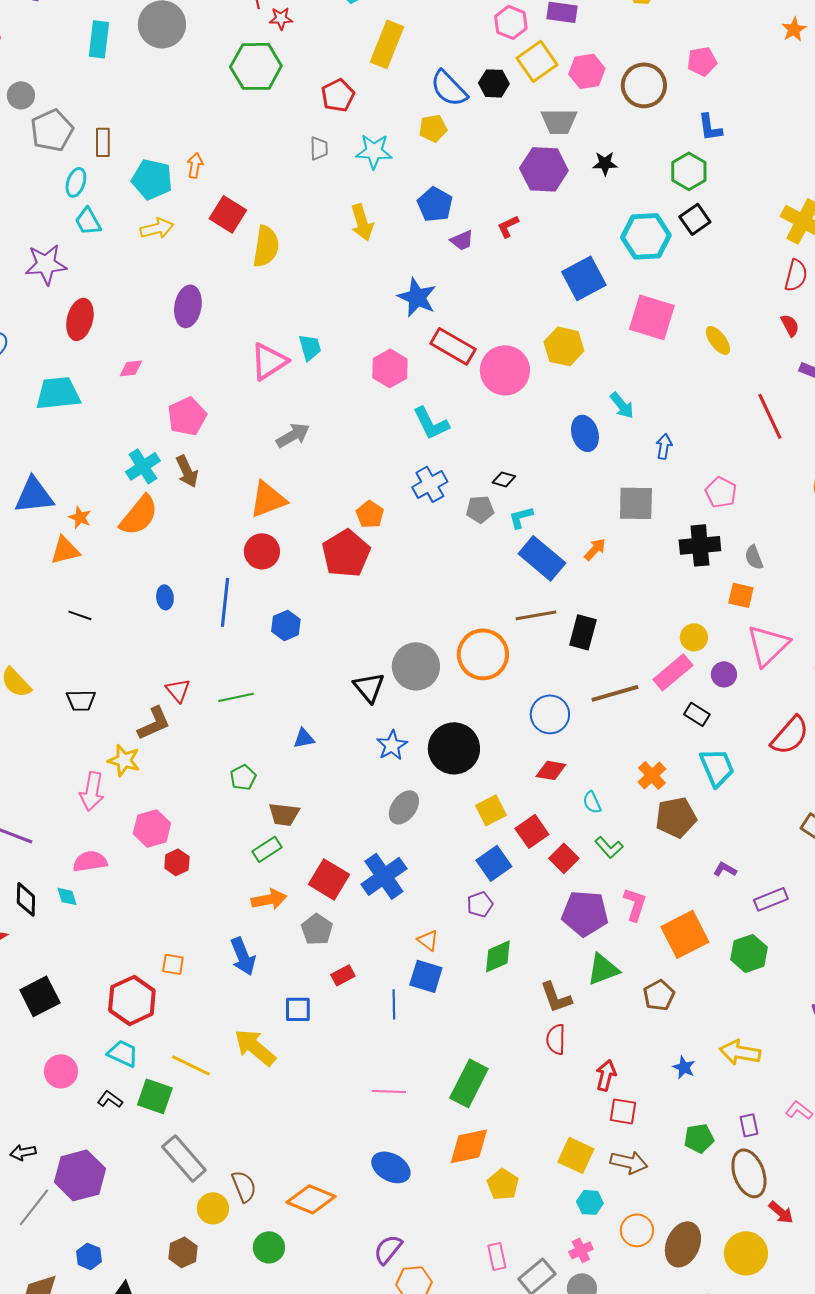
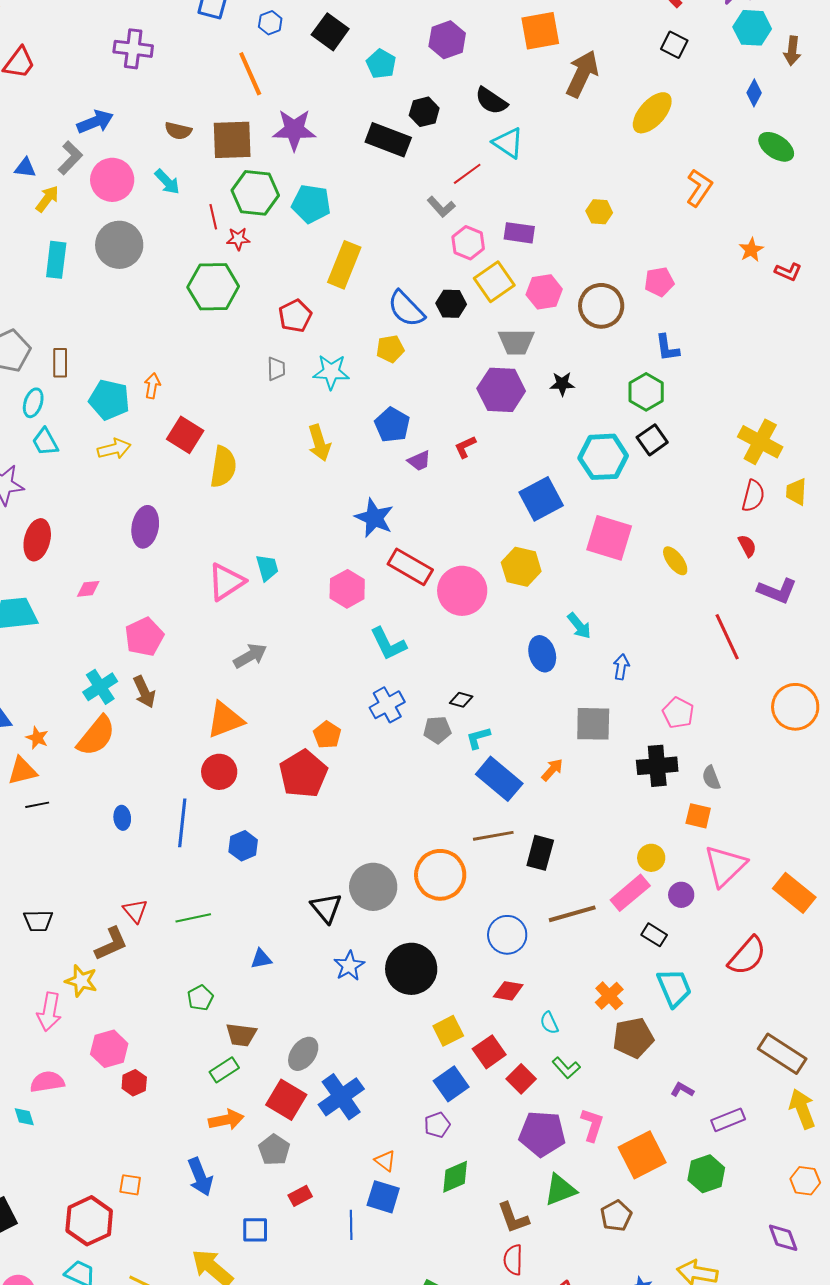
black line: (80, 615) -> (37, 805), moved, turned -30
gray ellipse: (404, 807) -> (303, 1054), moved

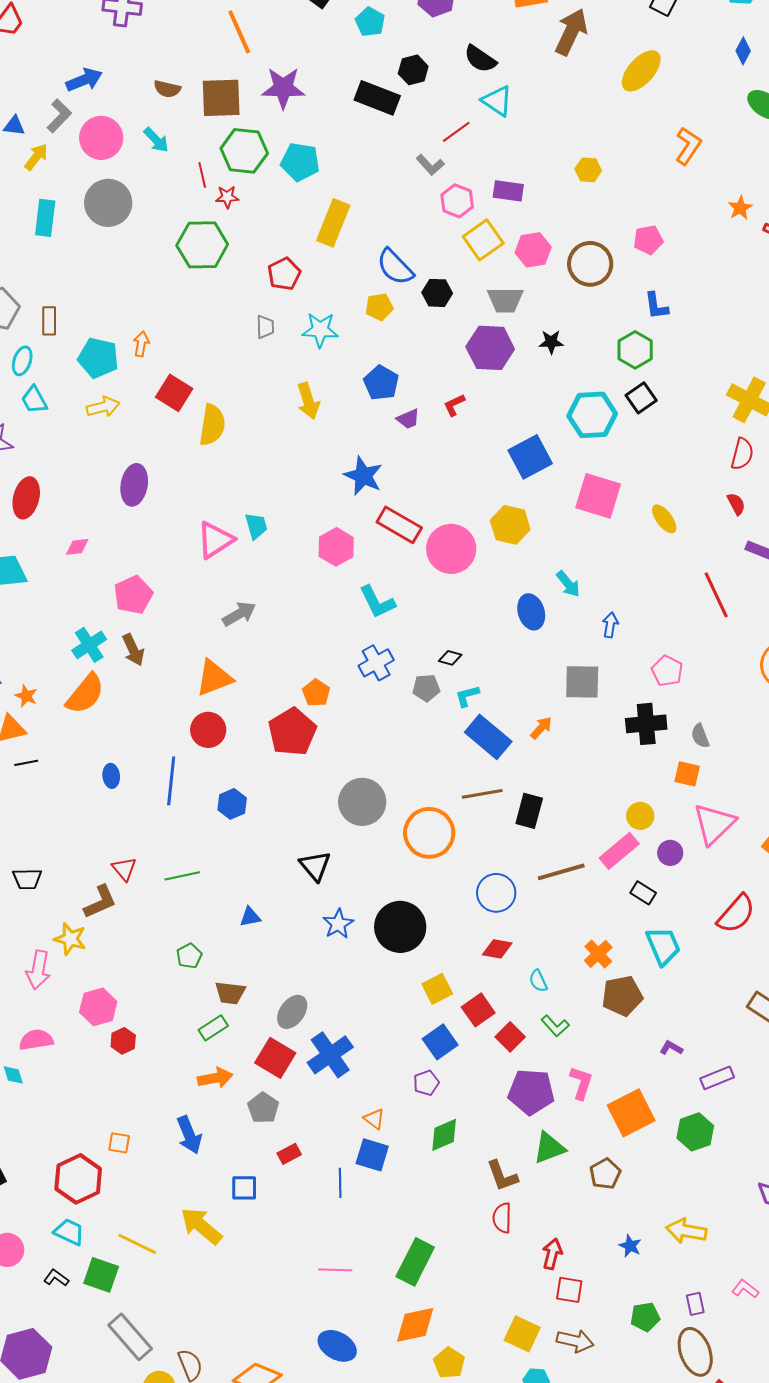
black hexagon: (451, 304) -> (437, 293), moved
gray circle: (373, 887) -> (362, 802), moved

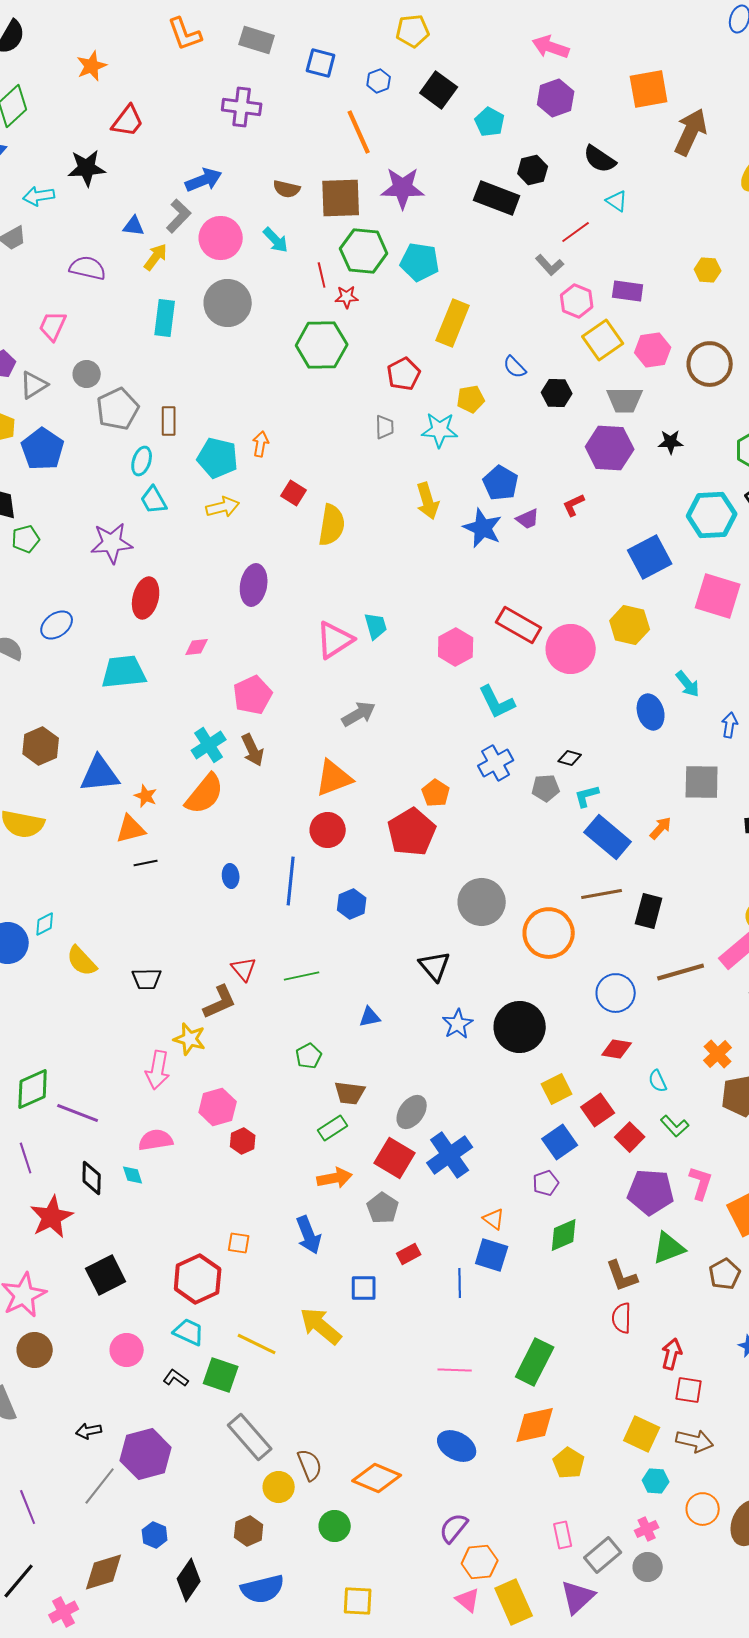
cyan triangle: (497, 101) -> (617, 201), size x0.7
blue semicircle: (395, 267) -> (515, 367), size x0.6
yellow pentagon: (379, 307) -> (471, 399), moved
red square: (174, 393) -> (294, 493), size x0.7
blue star: (363, 476) -> (483, 528), moved

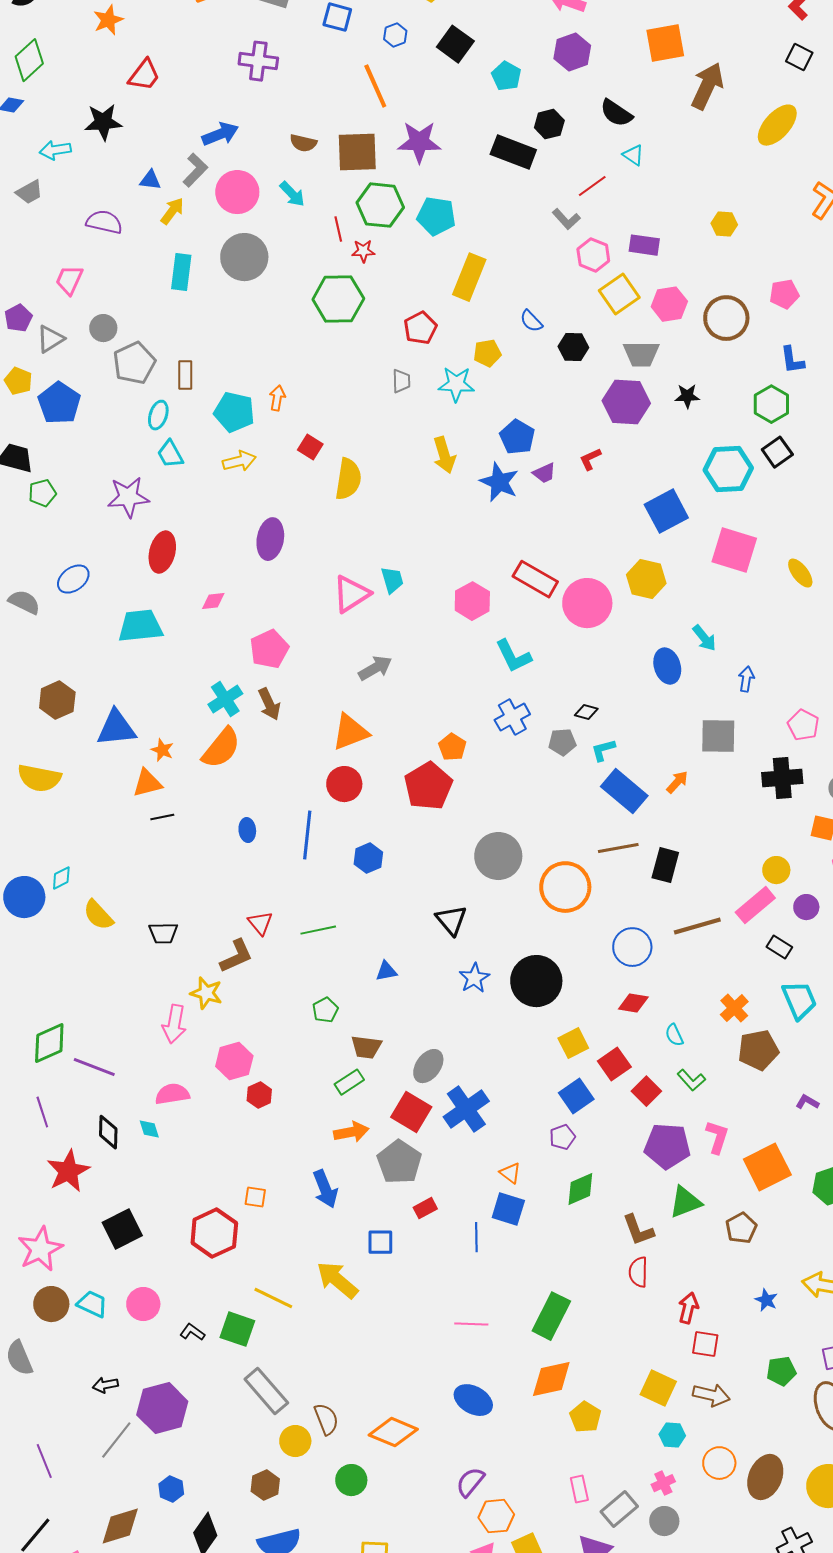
gray pentagon: (383, 1208) -> (399, 1162), size x1.4
cyan trapezoid: (189, 1332) -> (92, 1304), moved

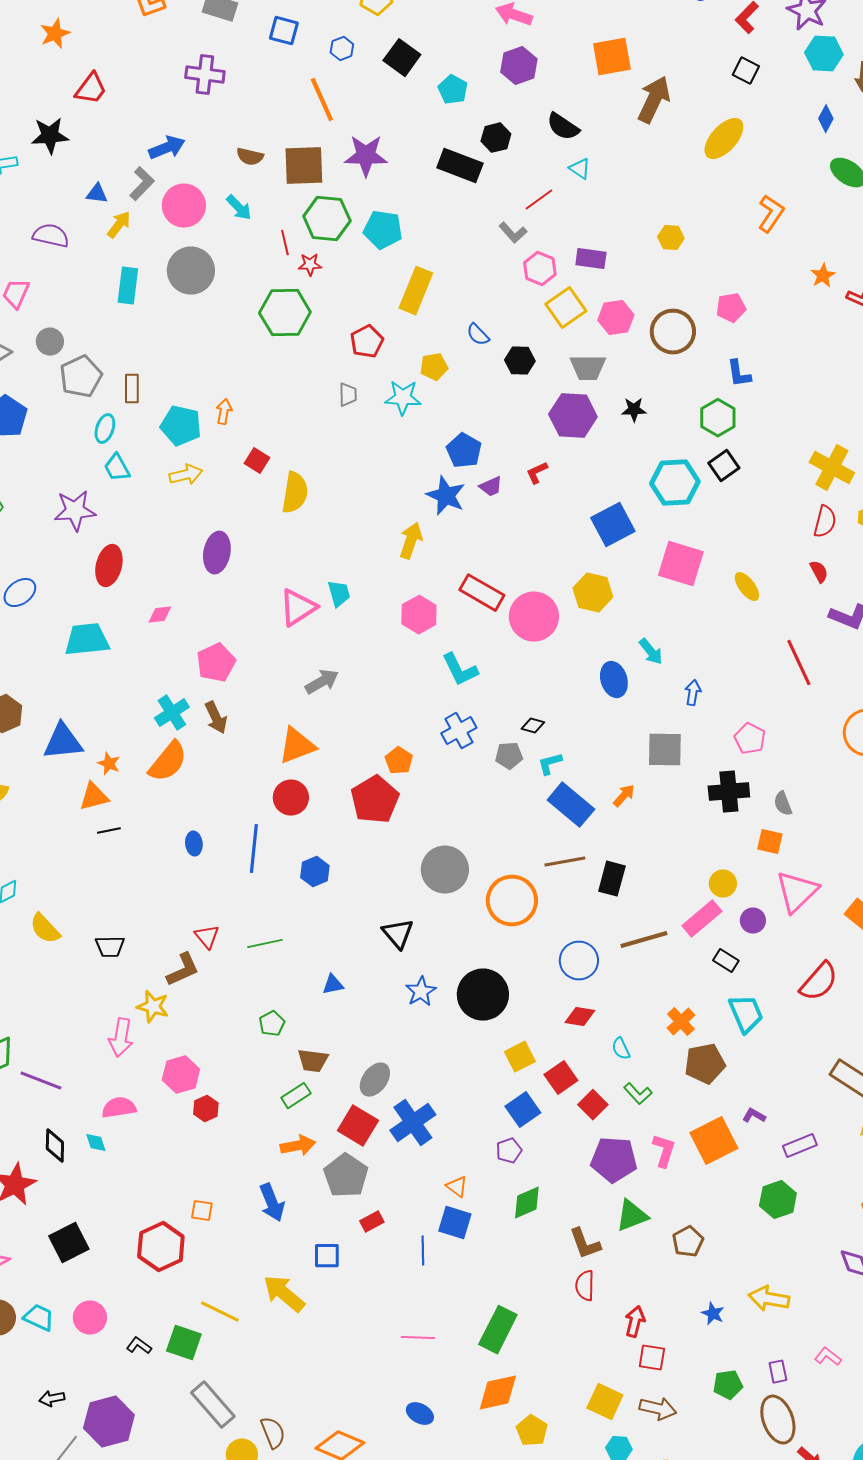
yellow arrow: (444, 455) -> (411, 541), moved, turned -144
orange square: (767, 1167) -> (714, 1141), moved
blue ellipse: (473, 1400) -> (420, 1414), size x0.7

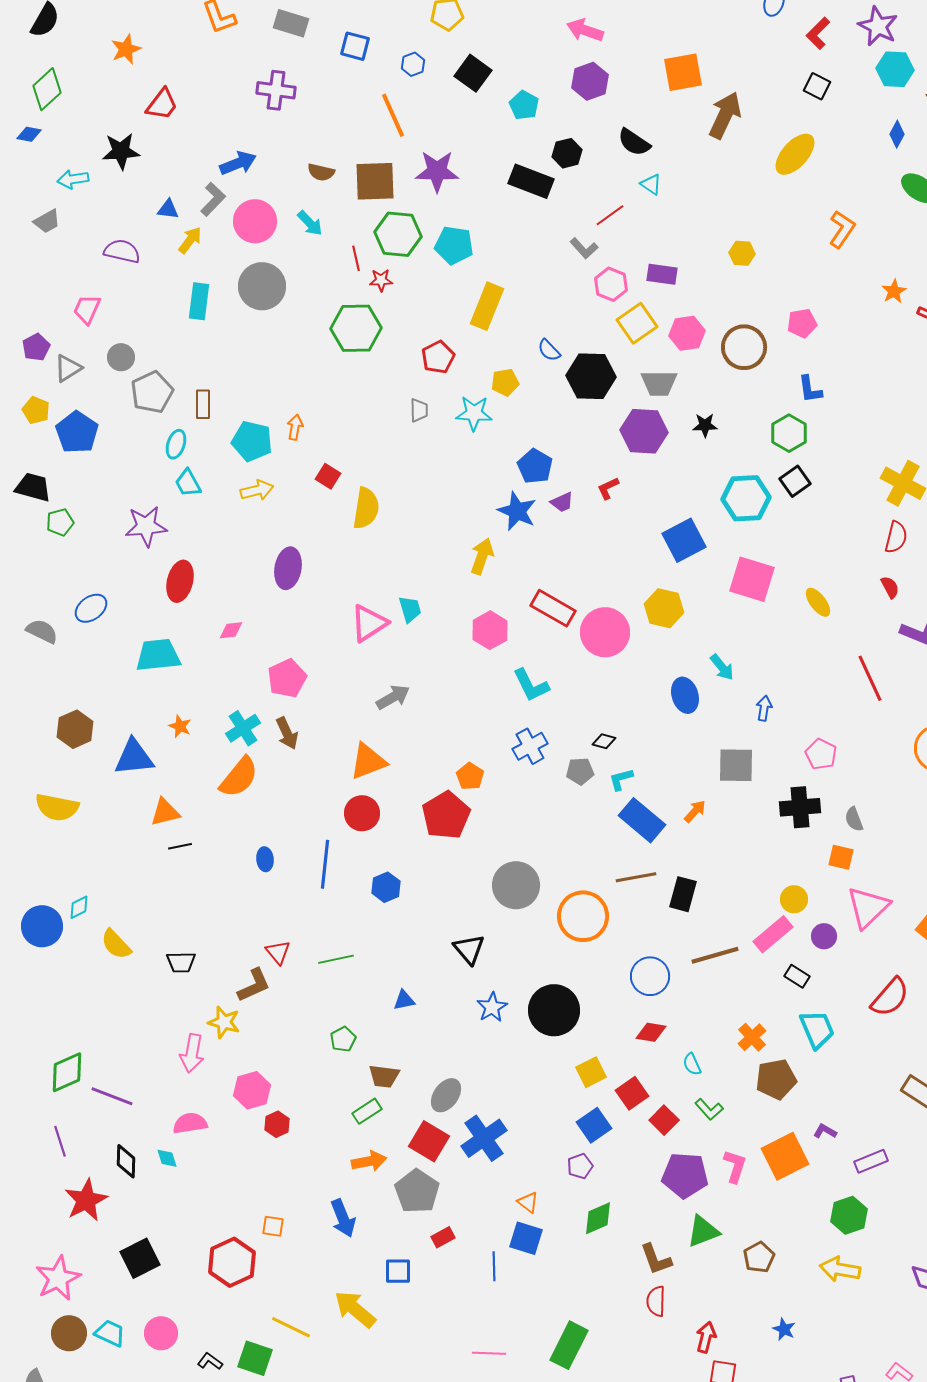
black hexagon: (520, 361) -> (591, 376), size x1.6
orange star: (109, 764) -> (180, 726), moved
yellow arrow: (769, 1299) -> (840, 1269), moved

